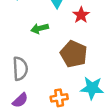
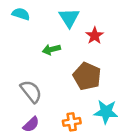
gray semicircle: (20, 69) -> (31, 91), turned -35

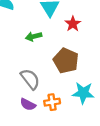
gray semicircle: (31, 91) -> (30, 79), moved
purple semicircle: (31, 124) -> (28, 104), moved, turned 70

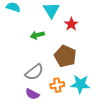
gray semicircle: (30, 79) -> (34, 72), turned 90
orange cross: (52, 102) -> (57, 85), moved

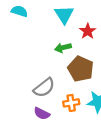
green arrow: (37, 35) -> (63, 48), moved

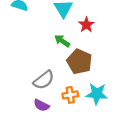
green arrow: (63, 48) -> (62, 41), turned 49

